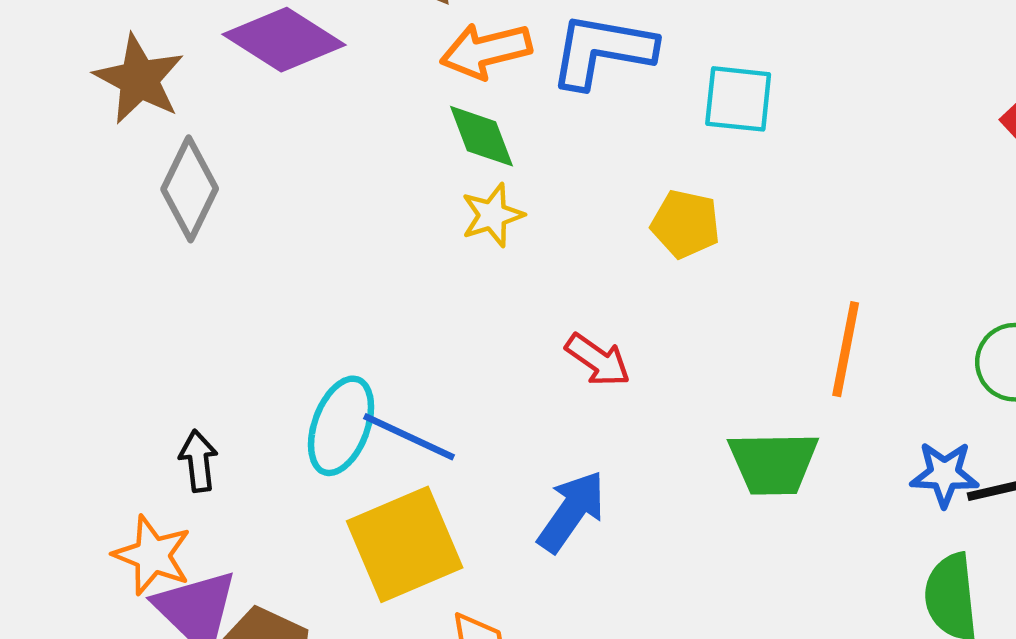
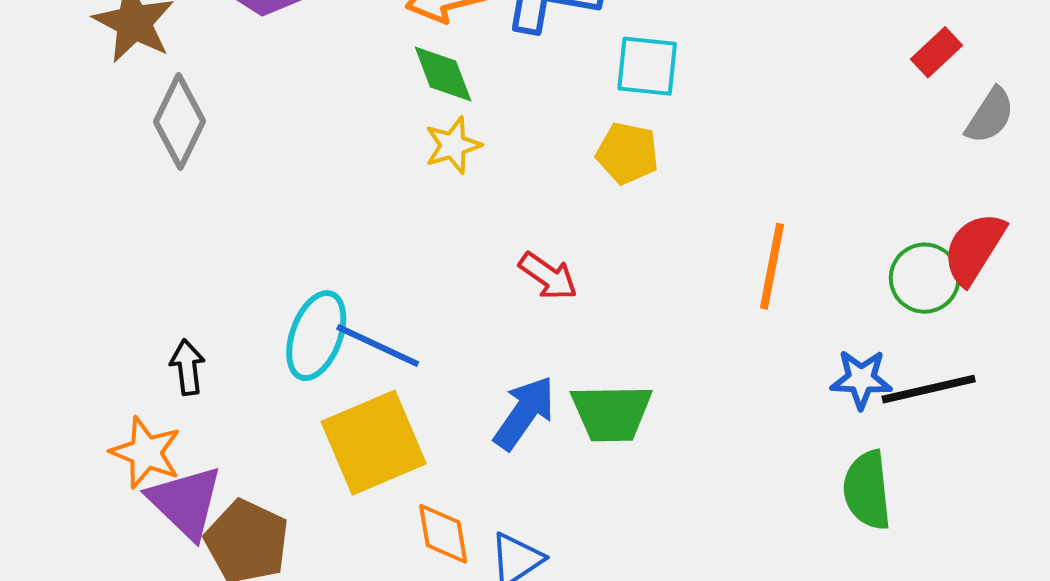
cyan square: (738, 99) -> (647, 66), moved
green trapezoid: (773, 463) -> (612, 413), moved

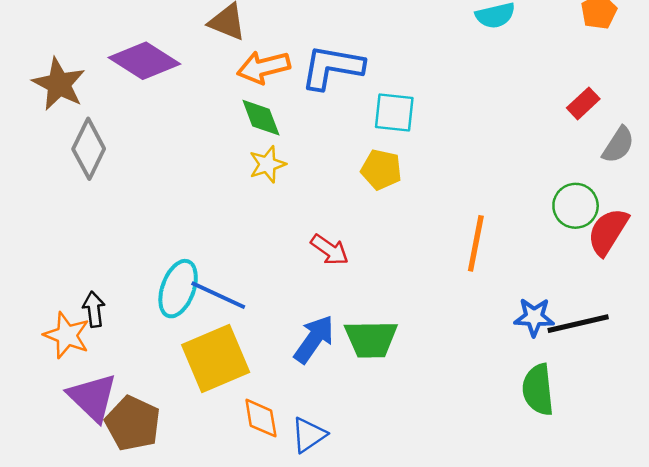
green circle: (925, 278) -> (576, 206), moved
orange star: (146, 452) -> (67, 335), moved

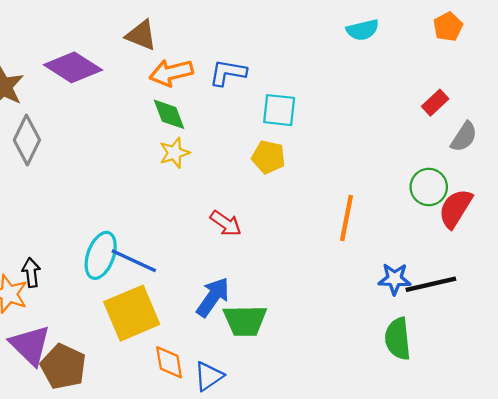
blue L-shape: (332, 67) -> (228, 73), size x0.7
green trapezoid: (371, 339) -> (245, 321), moved

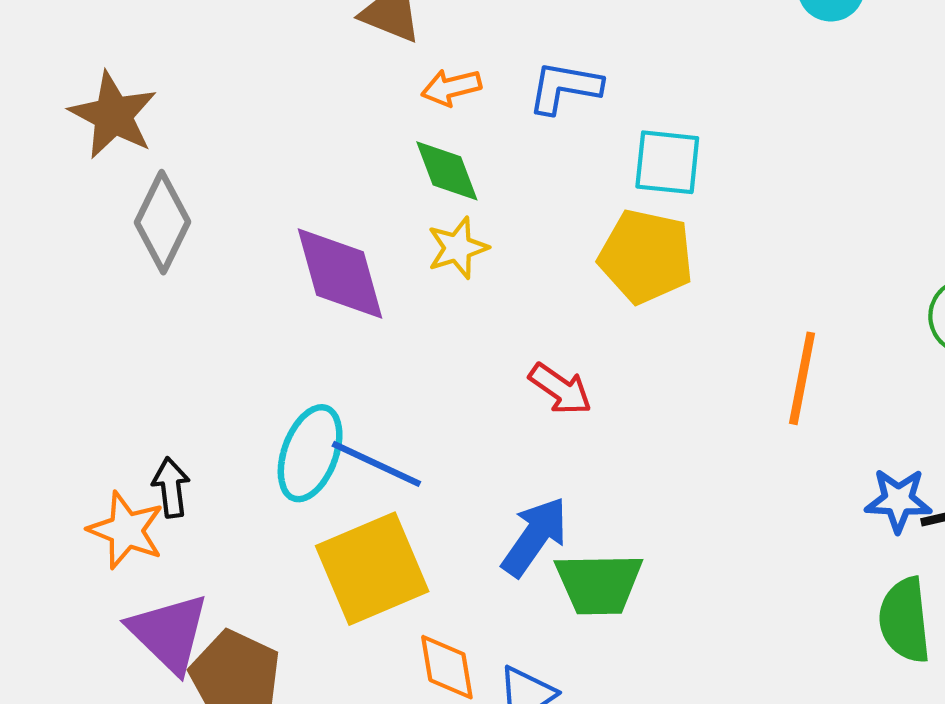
purple diamond: (73, 67) -> (340, 274), moved, turned 42
orange arrow: (171, 73) -> (451, 87), size x0.7
yellow pentagon: (268, 157) -> (646, 256), size x1.4

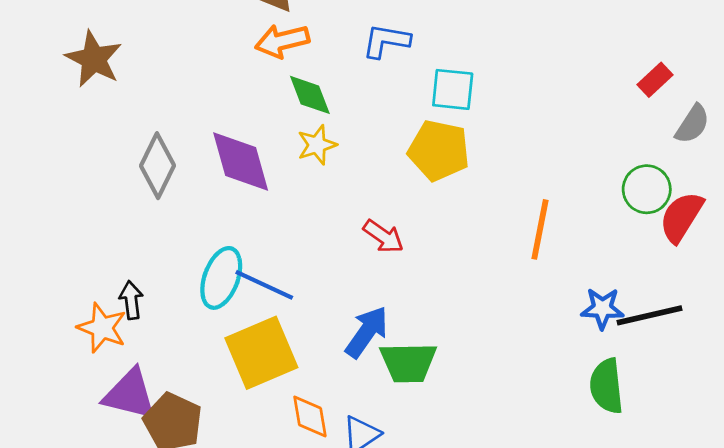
orange arrow: (451, 87) -> (282, 41), moved, size x1.4
gray diamond: (162, 222) -> (157, 166), moved
purple triangle: (169, 633) -> (130, 394), turned -30

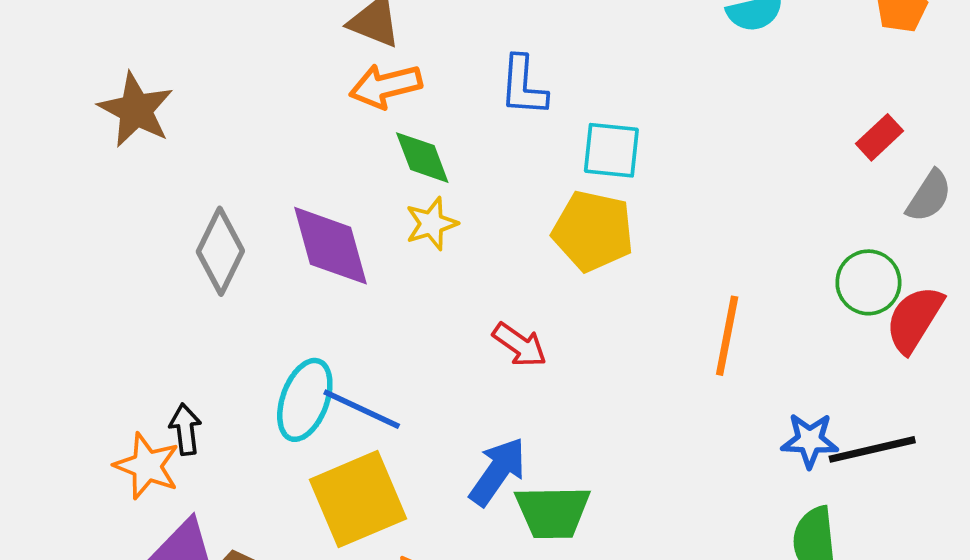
blue L-shape: (386, 41) -> (523, 86), turned -96

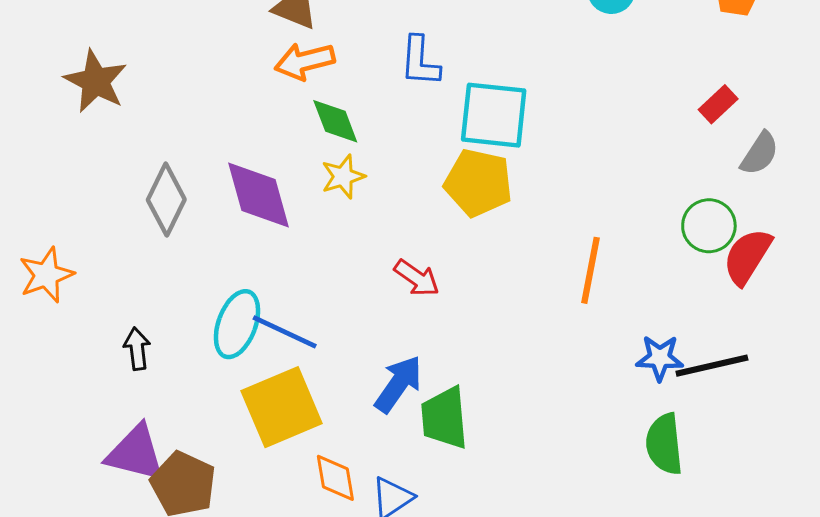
cyan square: (611, 150) -> (494, 115), size x1.4
orange star: (147, 466) -> (46, 275), moved, turned 30
green trapezoid: (553, 512) -> (444, 418), turned 86

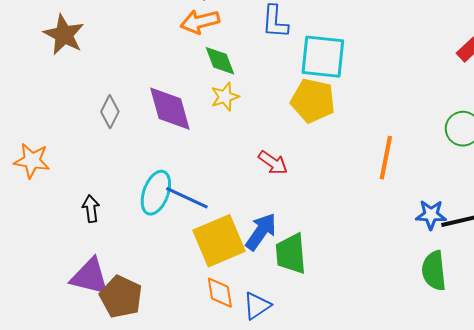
gray diamond: (166, 200) -> (110, 112), size x0.7
orange star: (46, 275) -> (32, 161), turned 30
yellow square: (282, 407) -> (219, 241), moved

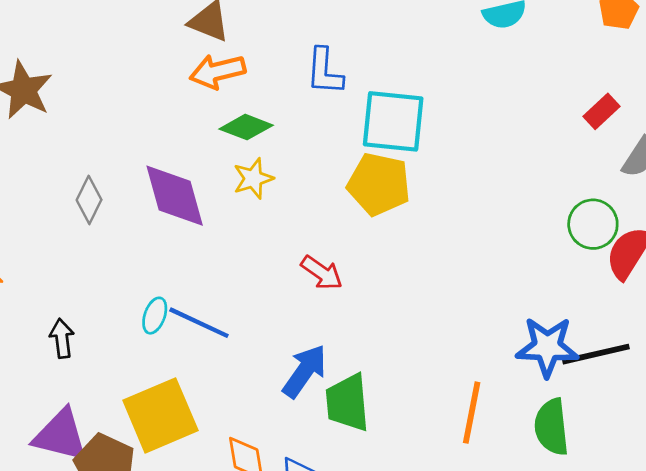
green diamond: (220, 61) -> (246, 127), turned -48
orange line: (386, 158) -> (472, 413), moved
cyan ellipse: (156, 193) -> (155, 316), size x0.6
blue star: (431, 215) -> (547, 347), size x1.4
yellow square: (219, 241) -> (160, 415), moved

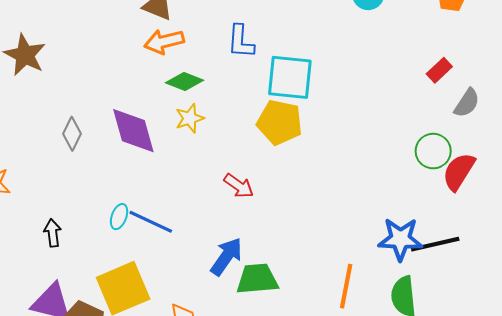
green trapezoid: (347, 403) -> (257, 279), turned 90

